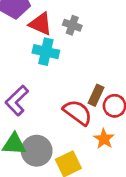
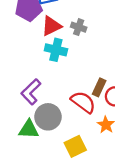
red triangle: (41, 24) -> (51, 26), turned -50
gray circle: (37, 151) -> (48, 117), moved

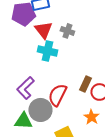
red triangle: (51, 26) -> (43, 30), turned -42
red semicircle: (83, 102) -> (57, 95), moved, turned -100

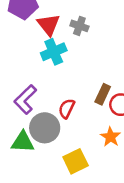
cyan cross: (47, 51) -> (54, 52), turned -36
red semicircle: (57, 95) -> (67, 108), size x0.7

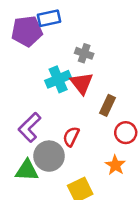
red triangle: (49, 25) -> (82, 83), moved
brown rectangle: (103, 94) -> (108, 105), moved

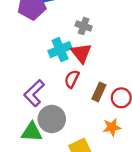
brown rectangle: (108, 105) -> (99, 92), moved
red semicircle: (71, 137) -> (72, 79), moved
orange star: (115, 165) -> (112, 127), turned 30

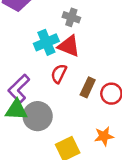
red triangle: (81, 53) -> (69, 46), turned -30
orange star: (112, 127) -> (104, 136), moved
green triangle: (32, 132) -> (16, 110), moved

